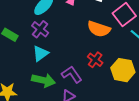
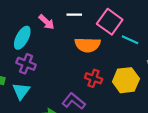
cyan triangle: (40, 54) -> (21, 91), moved

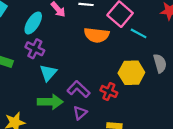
red cross: (94, 78) -> (109, 91), moved
cyan triangle: (21, 91) -> (48, 73), moved

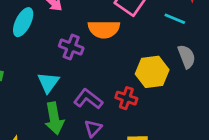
cyan line: (139, 33) -> (175, 19), moved
purple cross: (35, 49) -> (71, 47), moved
green arrow: (50, 102) -> (54, 118), turned 85

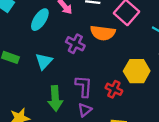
cyan triangle: (48, 82) -> (44, 61), moved
purple L-shape: (88, 99) -> (84, 86), turned 50

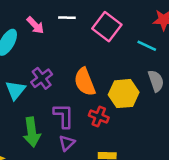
orange semicircle: (103, 33) -> (85, 82), moved, turned 65
purple cross: (75, 44) -> (42, 78), moved, turned 30

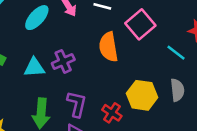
orange semicircle: (85, 82) -> (108, 47), moved
cyan triangle: (16, 90) -> (34, 67), turned 35

